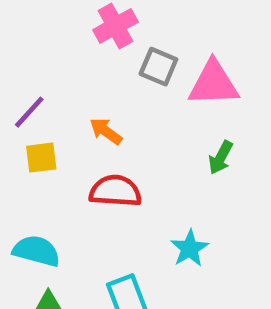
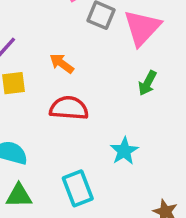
pink triangle: (213, 83) -> (142, 28), turned -45

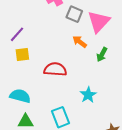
orange arrow: (62, 63) -> (80, 42), moved

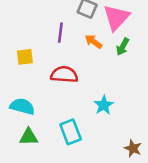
purple line: (17, 34) -> (60, 33), moved, turned -35
green arrow: (102, 54) -> (123, 47), moved

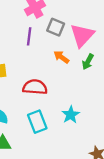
purple line: (60, 33) -> (29, 36), moved
cyan rectangle: (71, 132) -> (37, 122), moved

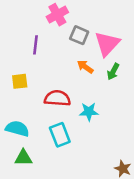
purple line: (29, 36) -> (36, 45), moved
cyan star: (71, 115) -> (89, 112), moved, turned 30

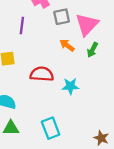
gray square: (79, 35) -> (62, 17), turned -35
cyan rectangle: (60, 135) -> (51, 128), moved

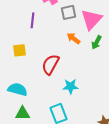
red semicircle: (42, 74) -> (50, 64), turned -65
cyan star: (70, 86) -> (70, 86), moved

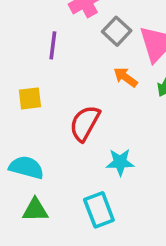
gray square: (68, 12) -> (117, 31), turned -35

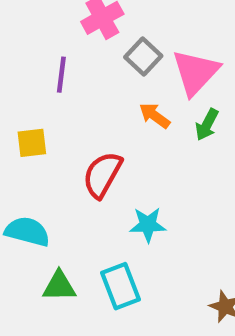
green triangle: (35, 210) -> (59, 286), moved

